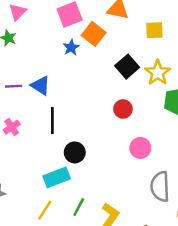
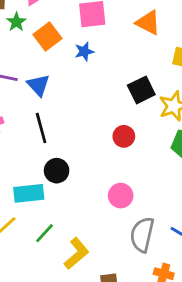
orange square: (94, 34) -> (48, 36), moved
black line: (52, 120) -> (41, 128), turned -30
pink circle: (140, 148) -> (121, 196), moved

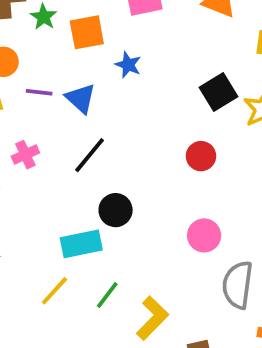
orange square: (48, 36) -> (87, 32), turned 32
blue star: (84, 52) -> (128, 65), moved, turned -30
black line: (41, 128) -> (90, 155), turned 60

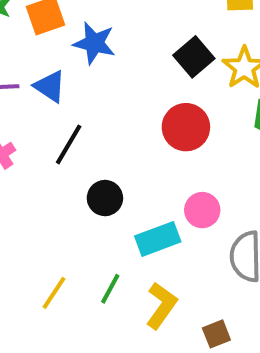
blue star: (128, 65) -> (94, 43), size x1.5
red circle: (201, 156) -> (186, 127), size x1.5
cyan rectangle: (81, 244) -> (158, 239), moved

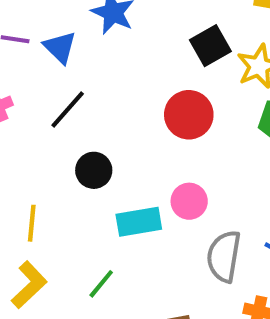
green line: (110, 289) -> (101, 284), moved
yellow line: (54, 293) -> (32, 223), moved, turned -39
yellow L-shape: (161, 305) -> (29, 285), moved

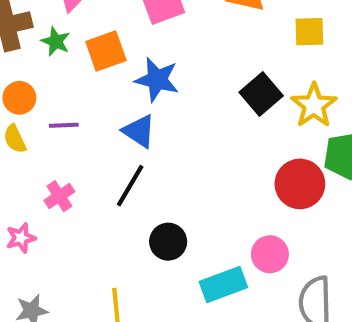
blue triangle: (60, 47) -> (139, 131), moved
red circle: (189, 115) -> (300, 184), moved

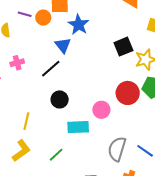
orange circle: (19, 98) -> (43, 18), moved
purple line: (64, 125) -> (25, 14), moved
pink circle: (270, 254) -> (101, 110), moved

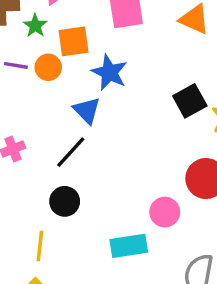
black circle: (60, 99) -> (65, 201), moved

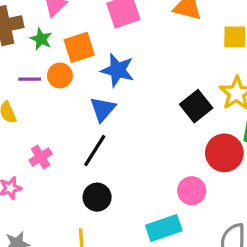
black square: (190, 101) -> (196, 106), moved
blue triangle: (87, 110) -> (103, 109), turned 36

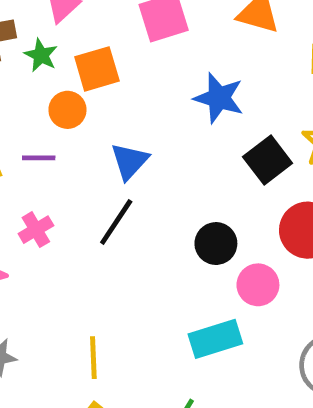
blue star: (117, 70) -> (219, 98), moved
purple line: (30, 79) -> (39, 158), moved
black circle: (97, 197) -> (216, 244), moved

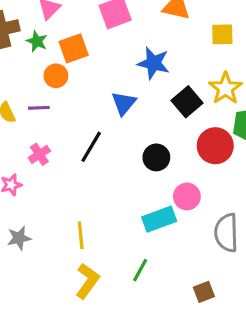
blue triangle: (130, 161) -> (124, 103), moved
pink circle: (258, 285) -> (187, 196), moved

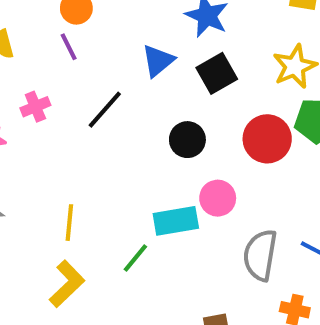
black square: (187, 102) -> (217, 73), moved
purple line: (39, 108) -> (69, 47), moved, turned 55
green line: (140, 270) -> (135, 258), moved

